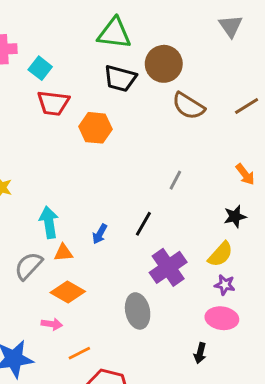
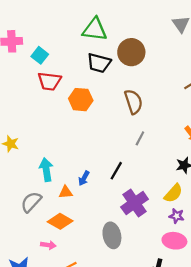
brown semicircle: (188, 106) -> (133, 102), moved, turned -140
orange triangle: (63, 253) -> (66, 192), moved

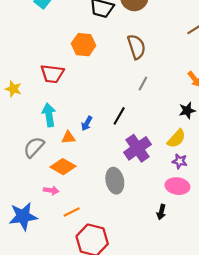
red trapezoid: (49, 81) -> (52, 74), moved

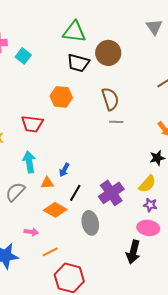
gray line: (143, 83) -> (116, 122), moved, turned 64
black line: (119, 116) -> (75, 193), moved
orange diamond: (63, 167) -> (55, 210), moved
black arrow: (161, 212) -> (133, 252), size x1.6

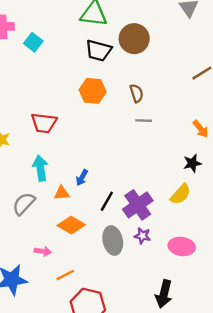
orange hexagon: (61, 97) -> (93, 91), moved
brown semicircle: (110, 99) -> (137, 93), size x0.7
black line: (75, 193) -> (107, 201), moved
purple star: (150, 205) -> (142, 236), moved
black arrow: (133, 252) -> (164, 294), moved

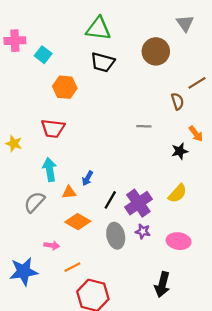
brown circle: (134, 39) -> (156, 51), moved
orange hexagon: (93, 91) -> (65, 87), moved
brown semicircle: (137, 93) -> (177, 101), moved
black star: (192, 163) -> (180, 151), moved

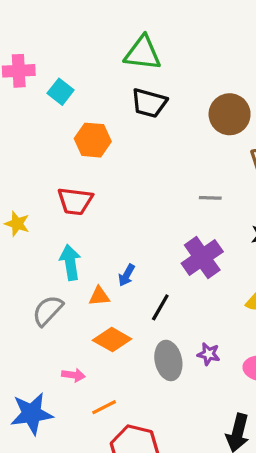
brown circle: (156, 51) -> (230, 114), moved
purple cross: (138, 203) -> (202, 257), moved

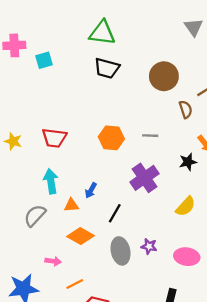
cyan square: (61, 92) -> (44, 60), turned 36
orange hexagon: (93, 140) -> (111, 138), moved
yellow star: (17, 224) -> (13, 141), moved

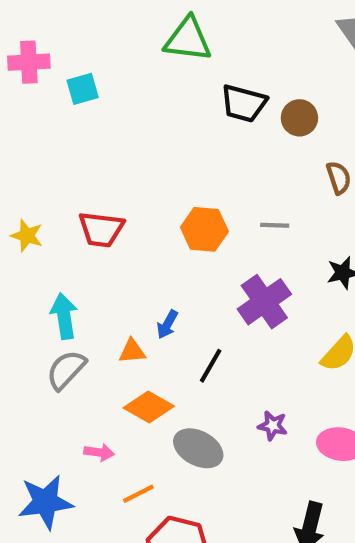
black trapezoid: (107, 68) -> (244, 103), moved
brown circle: (164, 76) -> (299, 118), size x0.7
cyan arrow: (51, 181) -> (64, 316), moved
gray ellipse: (121, 251) -> (198, 448), moved, turned -50

